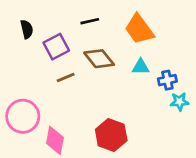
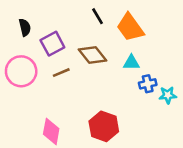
black line: (90, 21) -> (98, 16), moved, turned 72
blue cross: (167, 80) -> (148, 84), moved
pink circle: (23, 116) -> (21, 71), moved

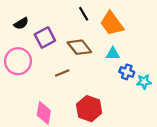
black semicircle: (25, 27) -> (21, 23), turned 72
brown line: (61, 73) -> (62, 73), moved
blue cross: (148, 84) -> (127, 72), turned 32

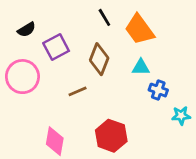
brown diamond: (79, 47) -> (99, 59), turned 60
cyan star: (144, 82) -> (181, 116), moved

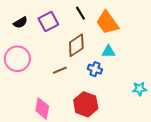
purple square: (56, 47) -> (48, 21), moved
brown diamond: (99, 59) -> (76, 45), turned 35
blue cross: (158, 90) -> (95, 69), moved

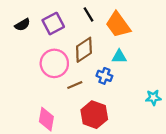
pink circle: (17, 59) -> (54, 63), moved
brown line: (60, 70) -> (75, 85), moved

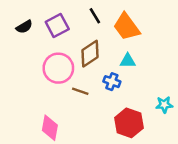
brown line: (75, 85) -> (80, 91), turned 42
red hexagon: (94, 115) -> (129, 123), moved

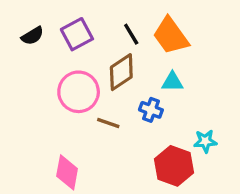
black line: (95, 16) -> (131, 34), moved
cyan star: (164, 105) -> (205, 141), moved

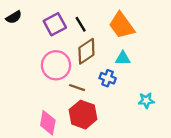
black line: (131, 34) -> (81, 24), moved
black semicircle: (32, 36) -> (14, 17), moved
red hexagon: (174, 166) -> (83, 115), moved

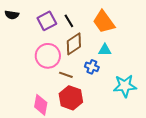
black semicircle: (14, 17) -> (12, 15), turned 40
cyan star: (146, 100) -> (125, 86), size x1.6

